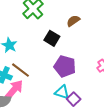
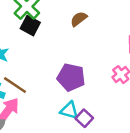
black square: (52, 38) -> (30, 26), moved

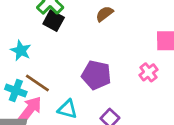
cyan triangle: (69, 110) -> (67, 109), moved

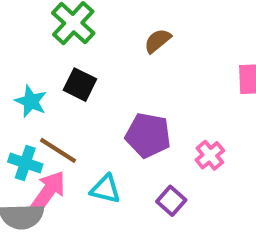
black square: (54, 21) -> (80, 85), moved
pink cross: (148, 72) -> (210, 155), moved

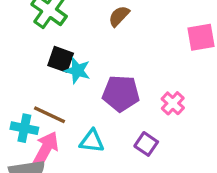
cyan star: (31, 101) -> (77, 71), moved

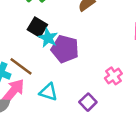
purple pentagon: (121, 93) -> (65, 49), moved

